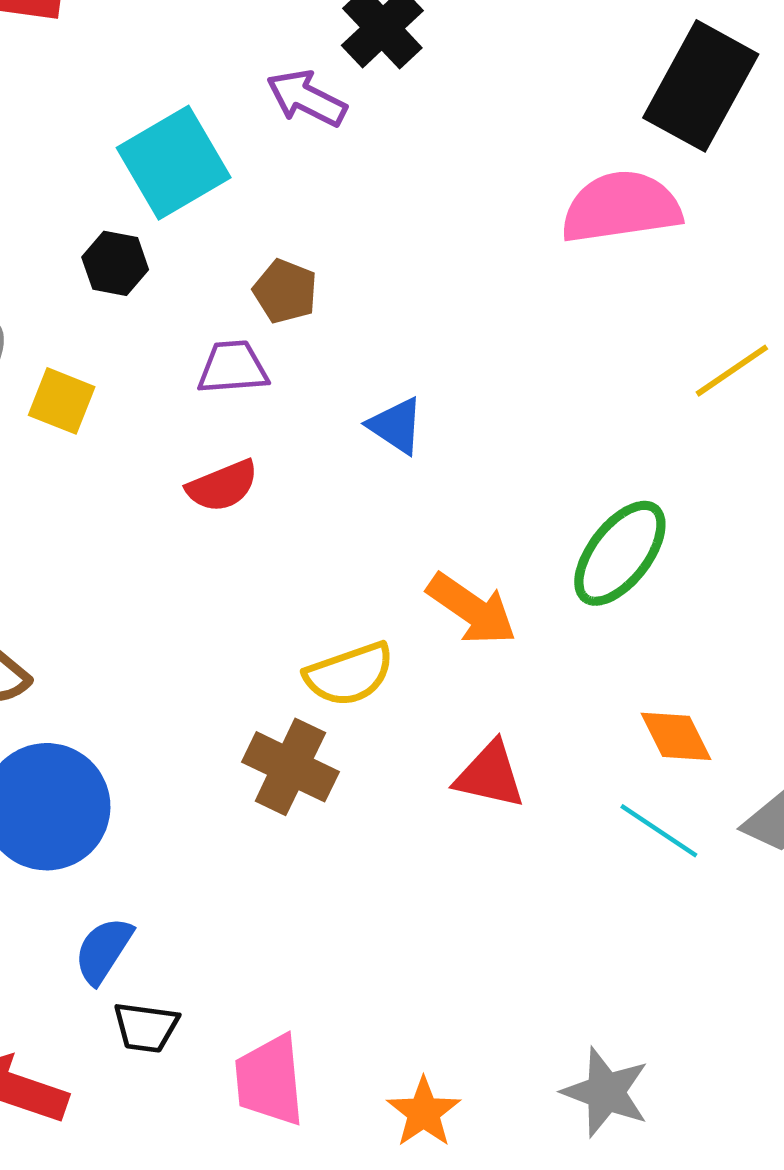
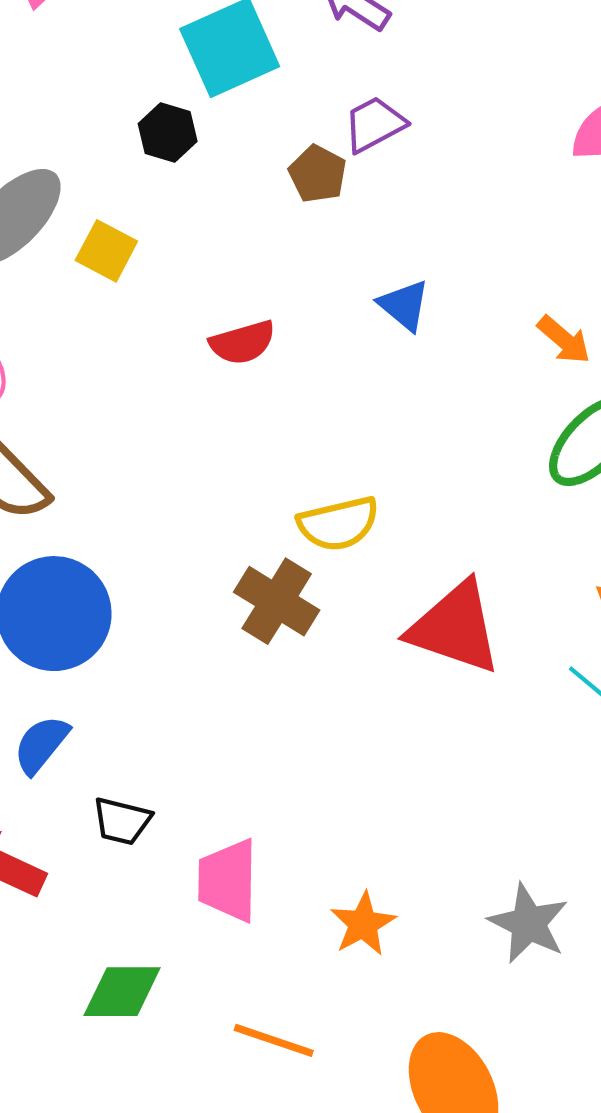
purple trapezoid: (233, 367) -> (374, 124), moved, turned -30
orange arrow: (472, 609) -> (564, 340), moved, size x0.7
red triangle: (490, 775) -> (455, 628), size x1.5
blue semicircle: (103, 950) -> (41, 745), moved

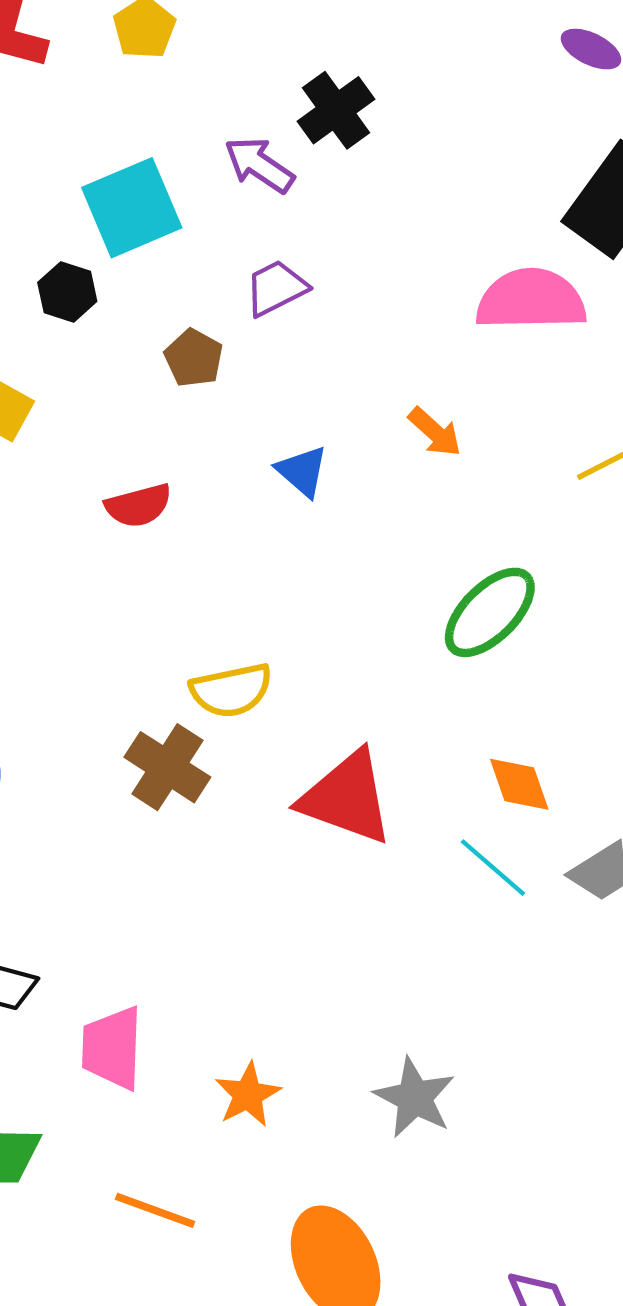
brown pentagon: (318, 174) -> (194, 358), moved
orange arrow: (564, 340) -> (435, 432), moved

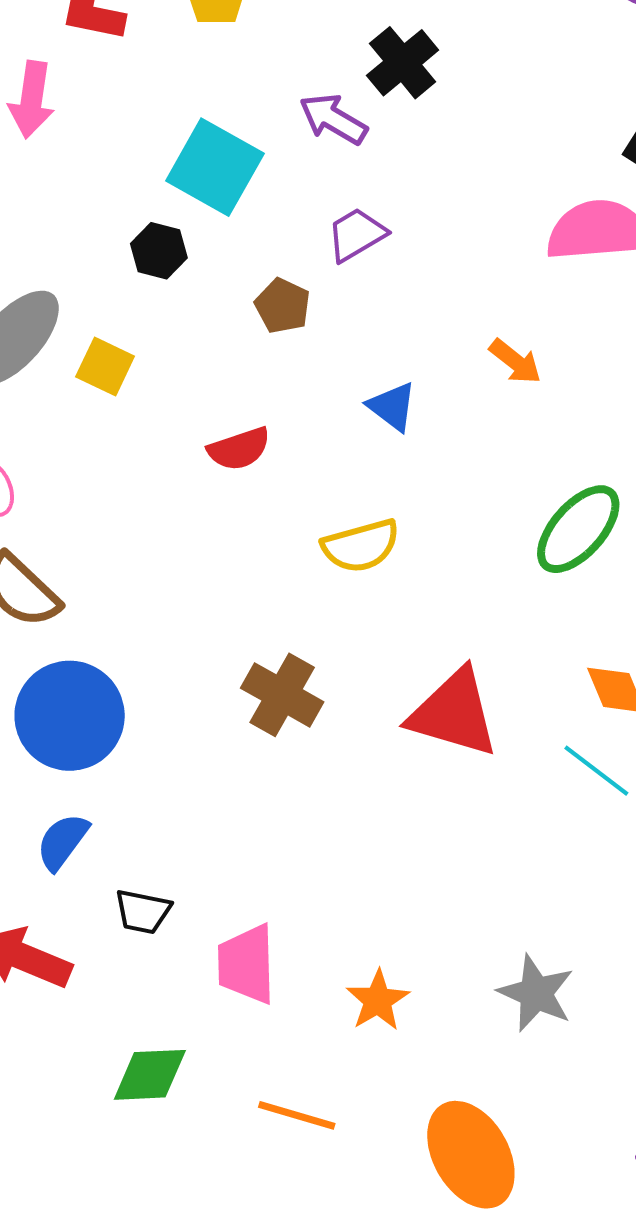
cyan square: (132, 208) -> (215, 167), turned -34
yellow semicircle: (231, 690) -> (361, 546), moved

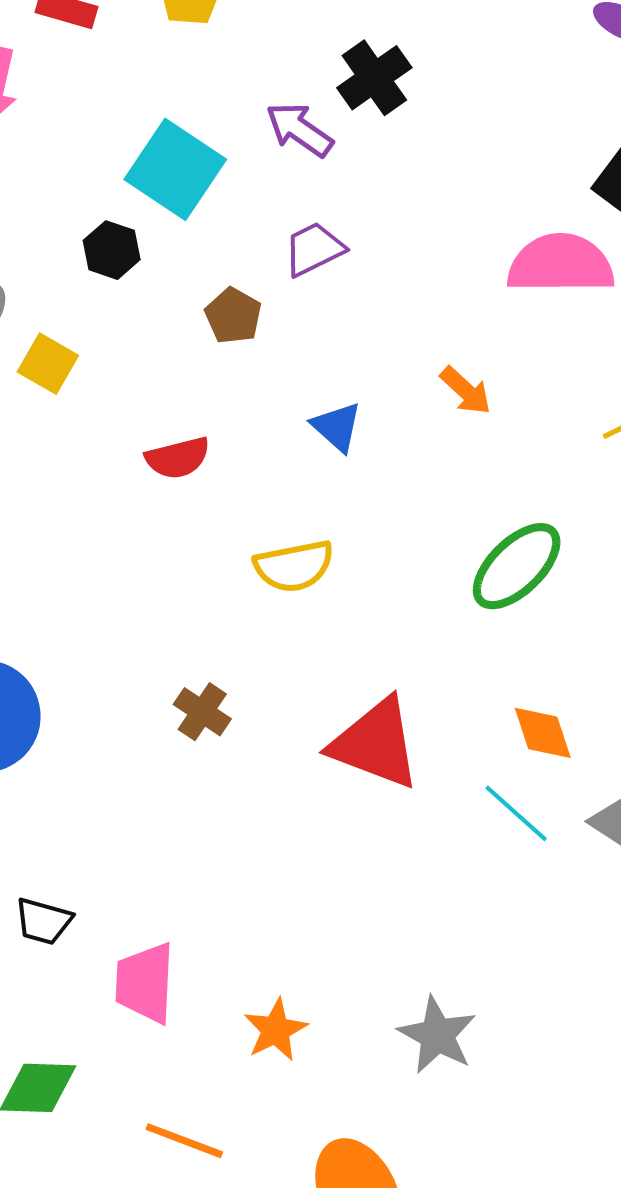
brown cross: (282, 695) -> (202, 712), size x0.7

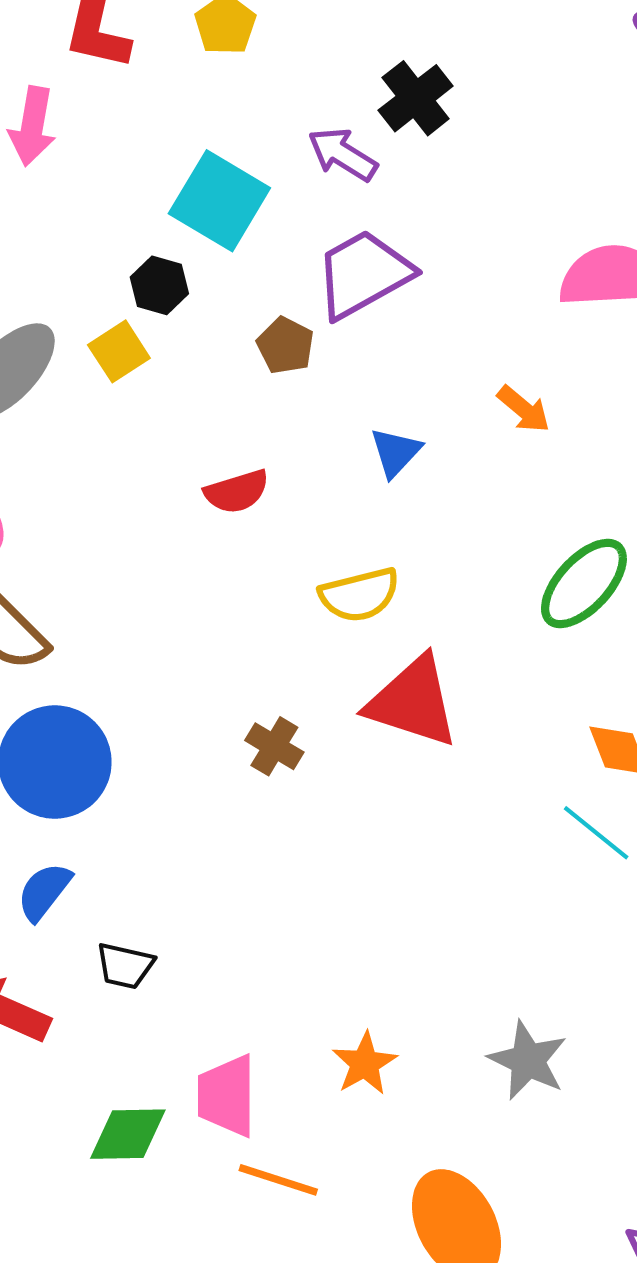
purple trapezoid: (314, 249) -> (363, 274), size x1.6
yellow square: (48, 364) -> (119, 351), moved, turned 30
blue triangle: (337, 427) -> (396, 452), turned 34
red triangle: (375, 744) -> (413, 702), moved
pink trapezoid: (145, 983) -> (227, 1096), moved

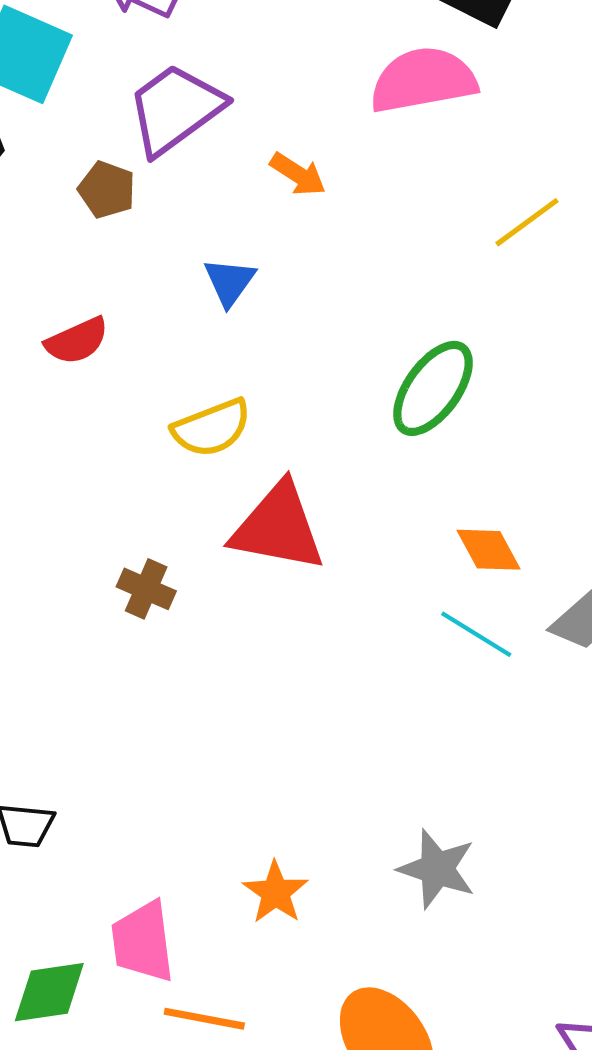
orange arrow: (524, 409) -> (298, 174), moved

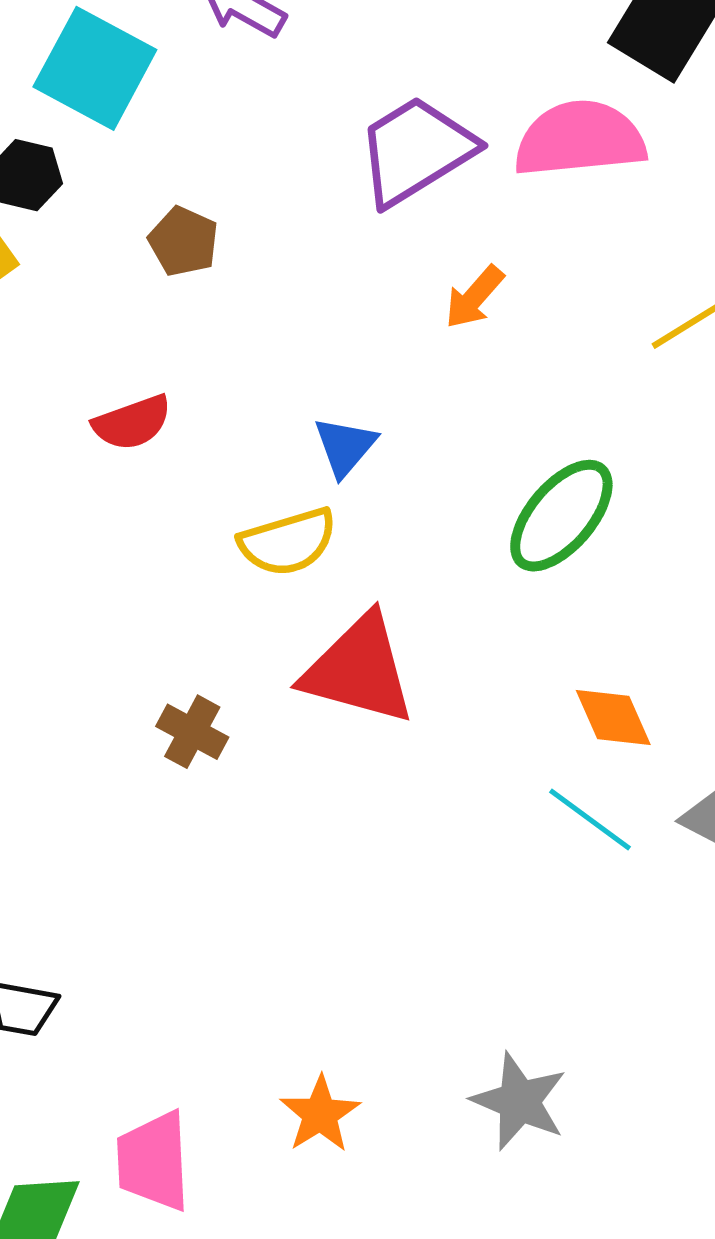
purple trapezoid: (175, 109) -> (416, 151), moved
orange arrow: (298, 174) -> (474, 297), moved, turned 94
blue triangle: (230, 282) -> (345, 446), moved

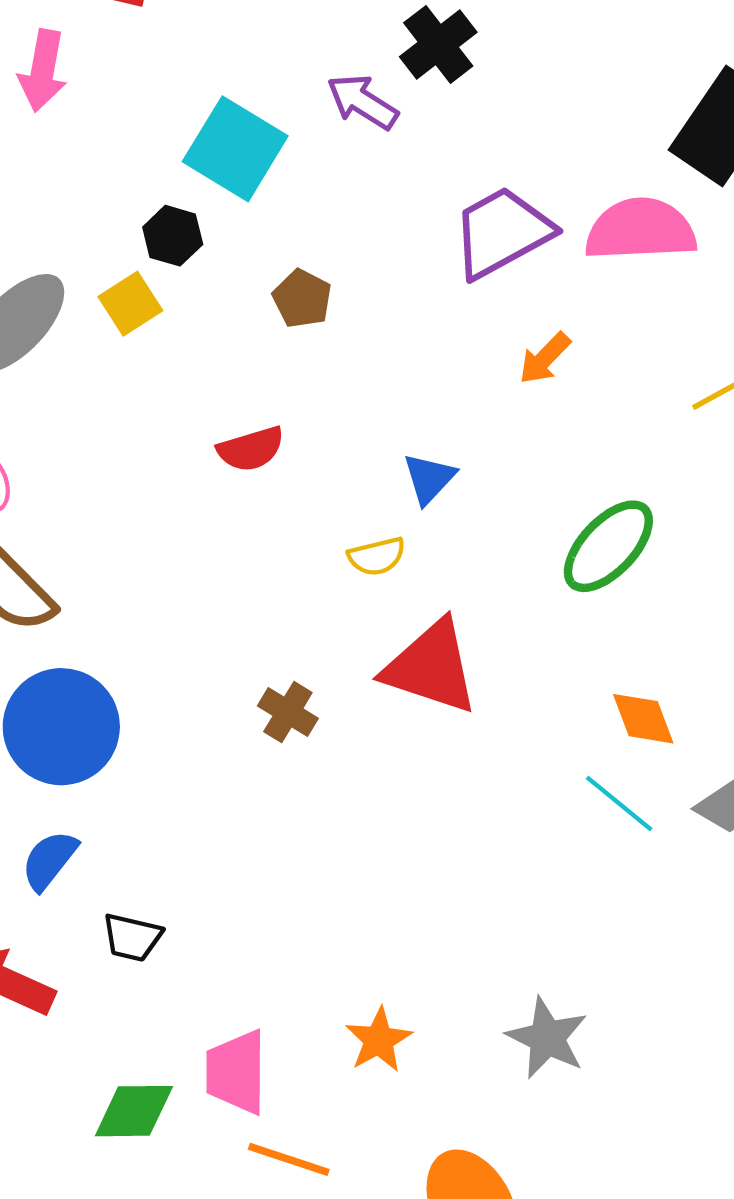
yellow semicircle: (288, 542) -> (377, 556), size x0.7

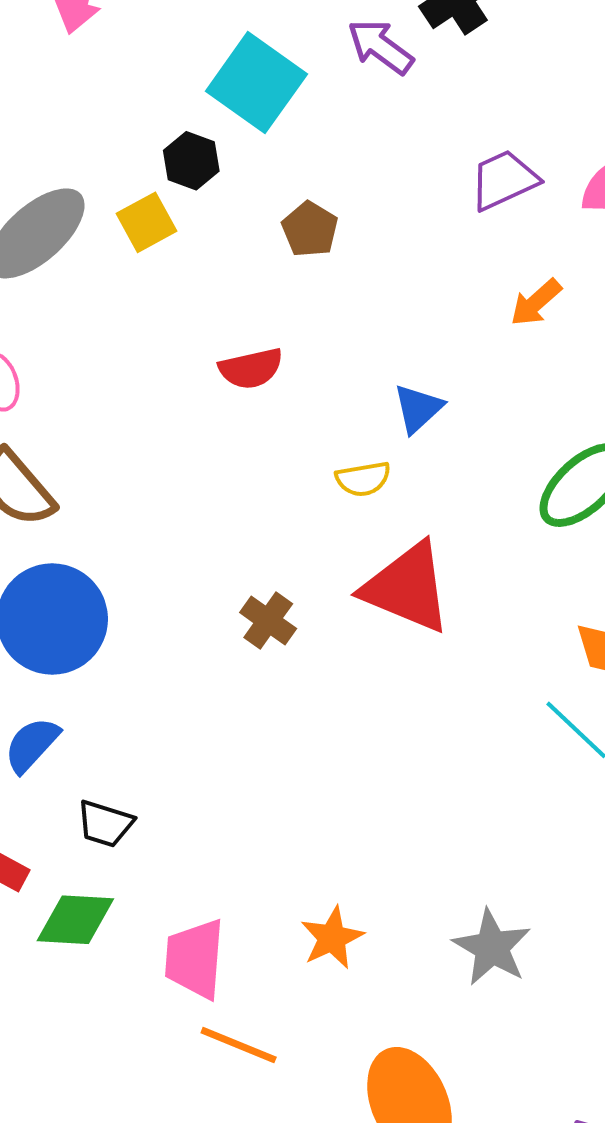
purple trapezoid: (502, 232) -> (504, 180), size x0.7
green diamond: (134, 1111) -> (75, 920), moved

